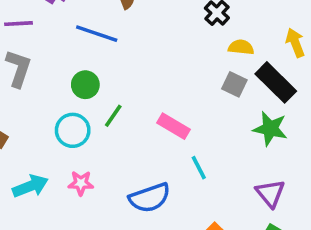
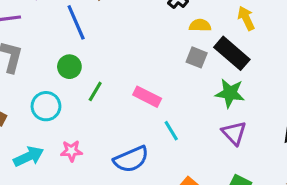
blue line: (97, 34) -> (76, 22), turned 52
cyan circle: (73, 130) -> (46, 106), moved
purple triangle: (270, 193) -> (234, 133), moved

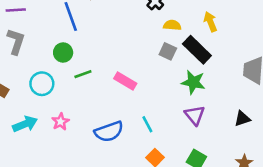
green line: (95, 91) -> (83, 74), turned 36
cyan line: (171, 131) -> (147, 124), moved
pink star: (71, 151) -> (61, 122), turned -30

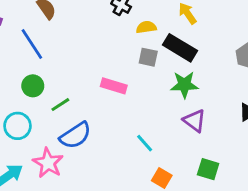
pink rectangle: (125, 81) -> (114, 86), moved
pink star: (61, 122) -> (48, 163), size x1.5
blue semicircle: (109, 132) -> (75, 135), moved

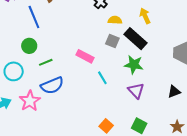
cyan line: (145, 143) -> (102, 78), moved

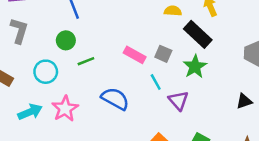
gray square: (112, 41) -> (163, 54), moved
green star: (134, 65) -> (195, 67), turned 30
blue semicircle: (52, 85) -> (115, 99), moved, turned -130
purple triangle: (136, 91) -> (178, 101), moved

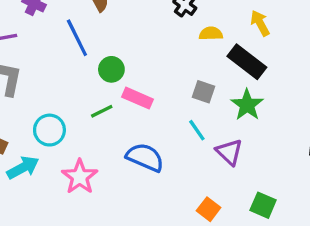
green circle: (66, 40) -> (111, 69), moved
pink rectangle: (135, 55) -> (138, 98), moved
cyan arrow: (30, 112) -> (23, 168), moved

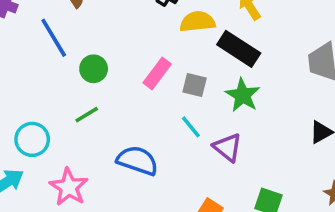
yellow semicircle: (211, 34) -> (197, 22), size x1.4
pink rectangle: (138, 98) -> (157, 73), moved, turned -72

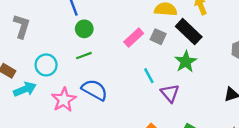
green circle: (94, 69) -> (84, 29), moved
gray square: (195, 85) -> (158, 37), moved
blue semicircle: (137, 161) -> (95, 90), moved

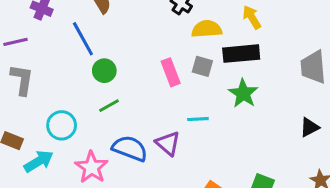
black rectangle: (189, 32) -> (241, 54), turned -40
pink rectangle: (134, 38) -> (171, 72), turned -60
cyan line: (149, 76) -> (198, 119), turned -56
purple triangle: (170, 93) -> (168, 143), moved

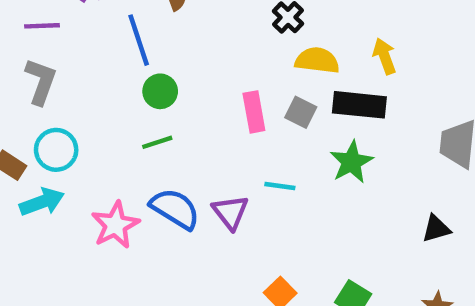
cyan circle: (62, 125) -> (56, 150), moved

